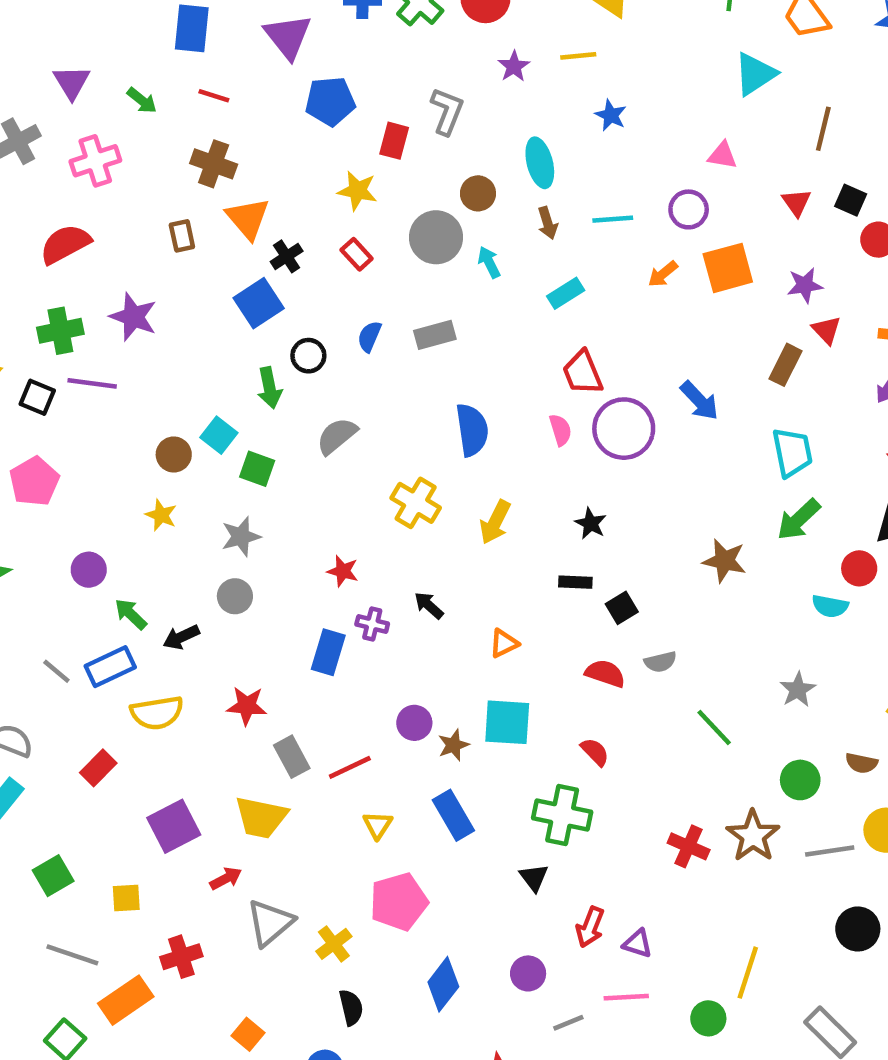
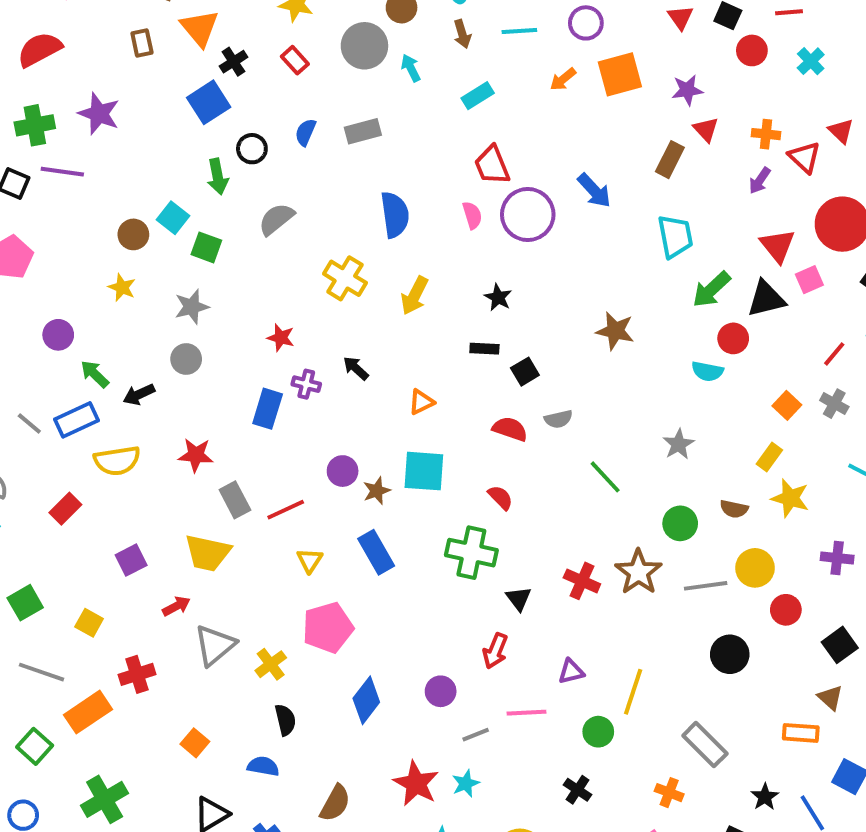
green arrow: (799, 520) -> (711, 289), moved
purple square: (174, 826) -> (131, 560), size x0.7
black triangle: (534, 878) -> (519, 598), moved
yellow square: (126, 898) -> (89, 623), turned 32
purple triangle: (638, 944) -> (571, 671), moved, turned -32

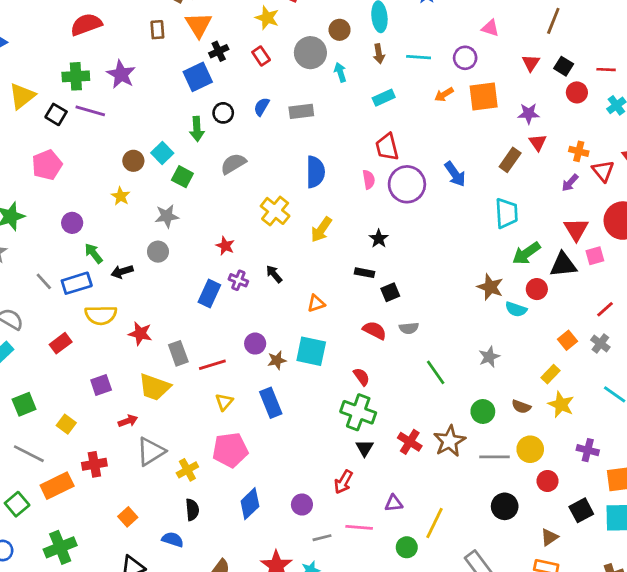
brown star: (615, 331) -> (490, 287), moved
red star: (196, 455) -> (140, 334), moved
green cross: (471, 553) -> (358, 412), moved
brown triangle: (830, 698) -> (549, 537), moved, turned 36

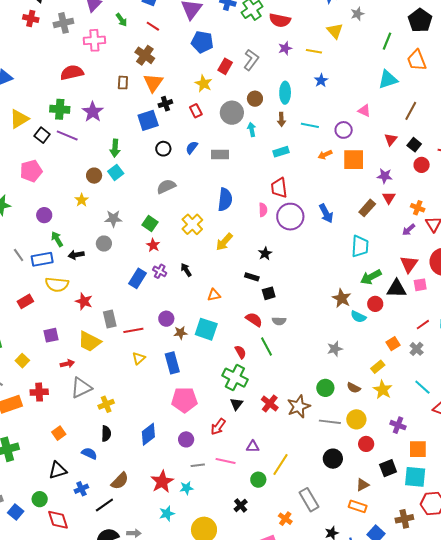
green arrow: (197, 129) -> (115, 148), moved
green square: (182, 177) -> (150, 224), moved
green line: (436, 372) -> (266, 347), moved
pink pentagon: (230, 450) -> (184, 400), moved

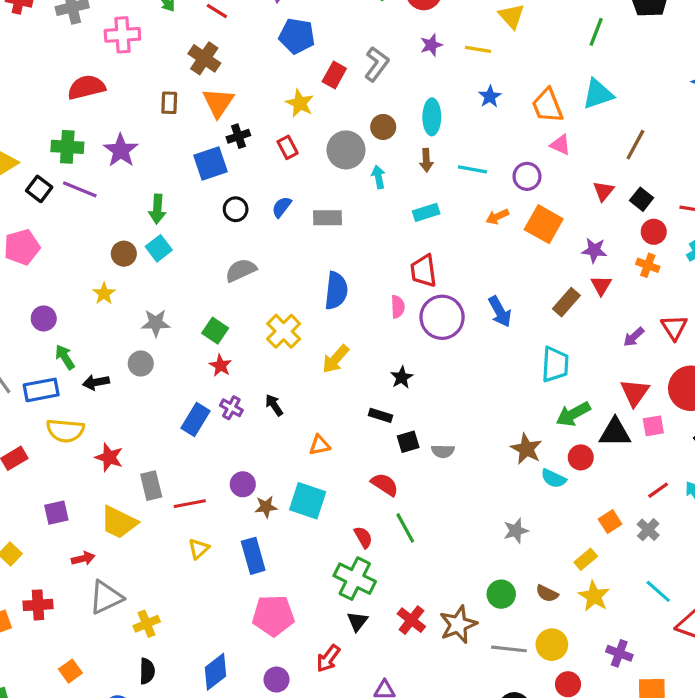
orange trapezoid: (417, 60) -> (547, 106), moved
orange square: (354, 160) -> (544, 224), turned 30
orange cross: (418, 208) -> (648, 265), moved
gray semicircle: (279, 321) -> (443, 451), moved

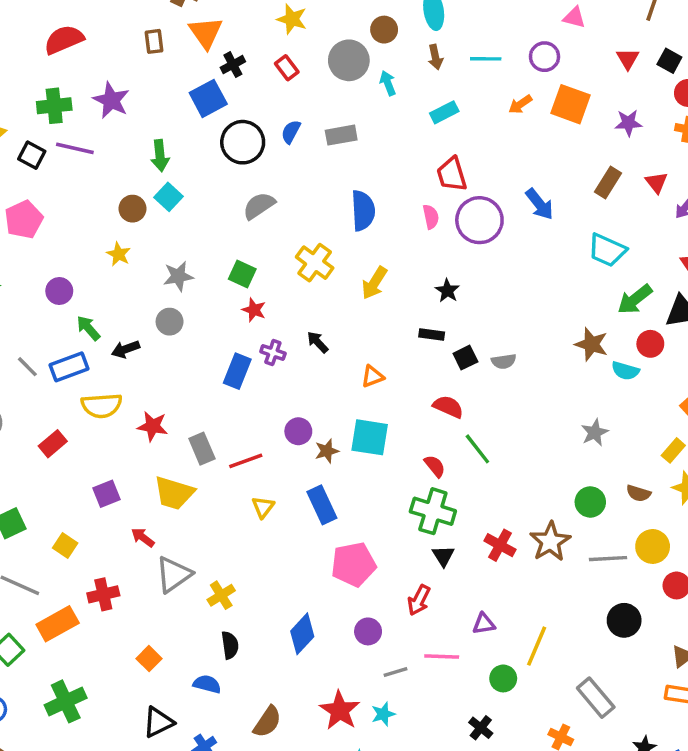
black circle: (236, 209) -> (243, 142), size x1.6
red triangle: (601, 285) -> (657, 182), moved
cyan trapezoid: (555, 364) -> (607, 250), turned 120
red arrow: (83, 558) -> (143, 537), turned -120

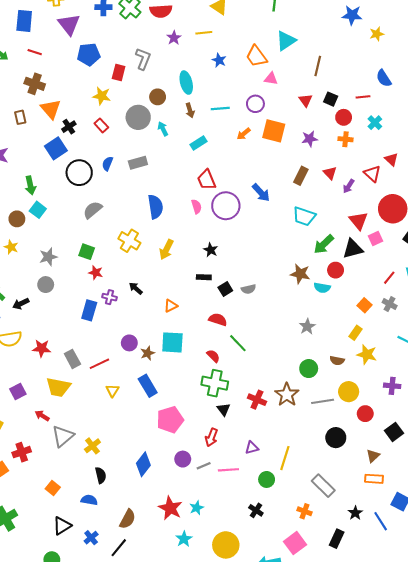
gray line: (396, 672) -> (204, 466), moved

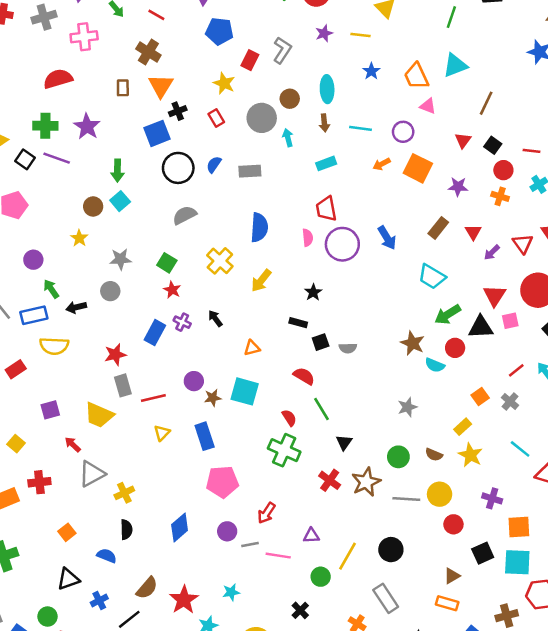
red star: (42, 348) -> (115, 355), moved, turned -30
black triangle: (224, 409) -> (344, 442), moved
black circle: (336, 438) -> (391, 550), moved
red star: (170, 508) -> (184, 600), moved

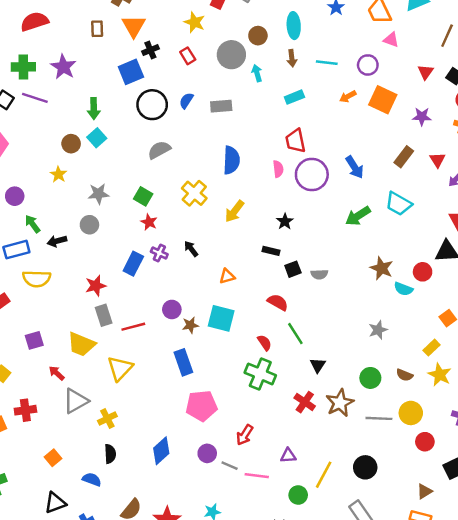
green arrow: (448, 314) -> (358, 216), moved
yellow triangle: (162, 433) -> (120, 368), moved, size x1.6
gray line: (250, 545) -> (230, 466), turned 35

